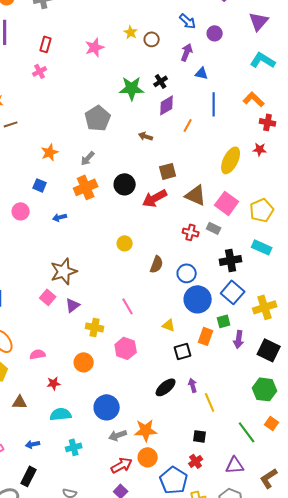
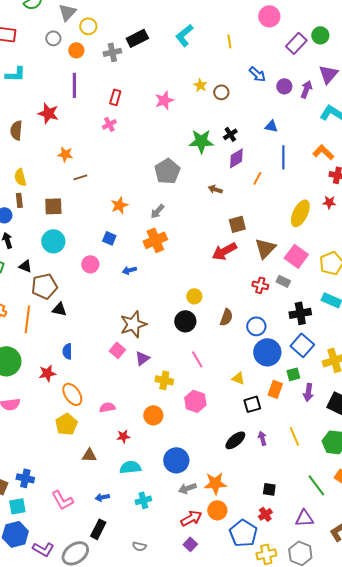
purple arrow: (187, 52) -> (306, 89), moved
black circle: (125, 184) -> (185, 321), moved
brown triangle: (196, 195) -> (265, 248), turned 50
yellow line: (210, 402) -> (294, 436), moved

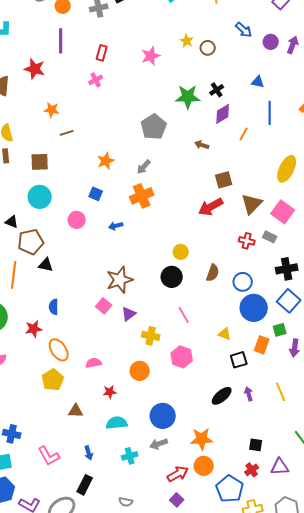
gray arrow: (187, 488) -> (159, 444), moved
blue arrow: (102, 497) -> (89, 453), turned -96
purple triangle: (304, 518) -> (280, 467), moved

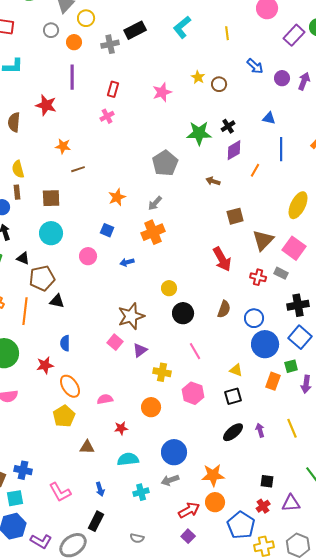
red arrow: (211, 207) -> (222, 259), moved, turned -90
yellow circle: (181, 252) -> (169, 288), moved
black square: (239, 360) -> (233, 396), moved

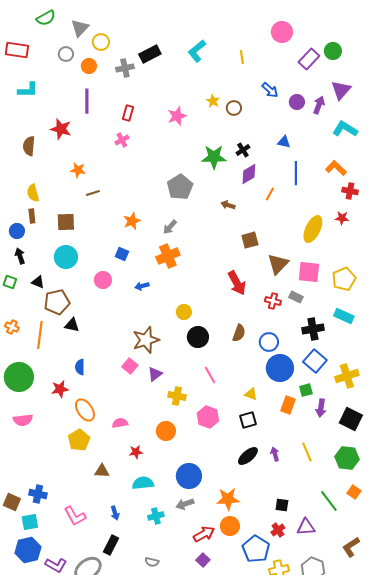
pink square: (294, 248) -> (309, 272), turned -30

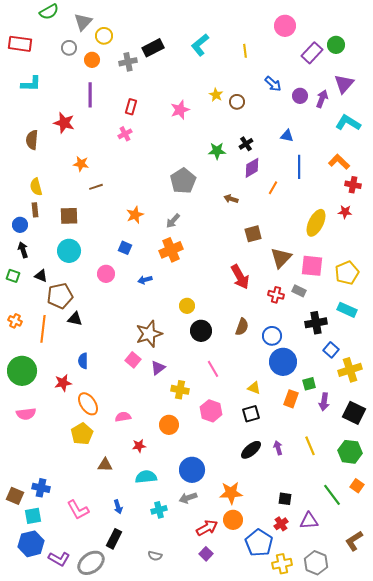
green star: (214, 157) -> (217, 151), size x0.7
blue square: (315, 361) -> (331, 350), moved, size x0.7

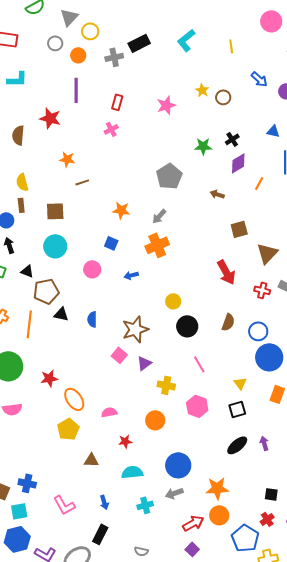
orange star: (135, 215) -> (121, 210), turned 30
blue semicircle: (83, 361) -> (92, 319), moved
yellow triangle: (254, 388) -> (240, 383), turned 32

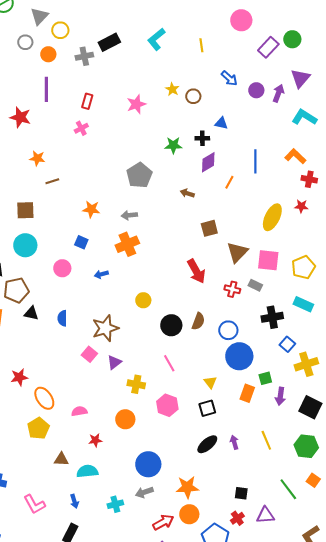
blue triangle: (273, 131) -> (221, 123), moved
black cross: (232, 139) -> (202, 138), turned 32
gray arrow: (159, 216) -> (129, 215), turned 42
black circle: (187, 326) -> (171, 325), moved
cyan semicircle: (132, 472) -> (87, 471), moved

